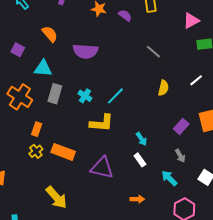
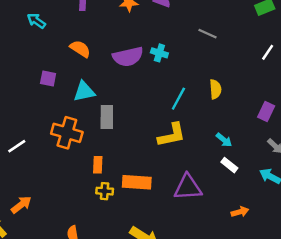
yellow semicircle: (163, 88) -> (215, 89), moved
cyan cross: (85, 96) -> (159, 53), moved
yellow cross: (36, 151) -> (105, 191), turned -32

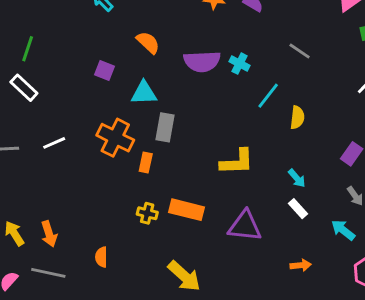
cyan line: (178, 99) -> (268, 96), moved
orange rectangle: (98, 165) -> (146, 163), moved
orange arrow: (21, 205) -> (49, 234), moved, turned 100

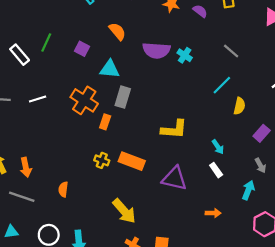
green line: (28, 49) -> (46, 43), moved
cyan line: (268, 96) -> (222, 85), moved
yellow semicircle: (297, 117) -> (239, 106), moved
cyan arrow: (343, 230) -> (248, 190), turned 66

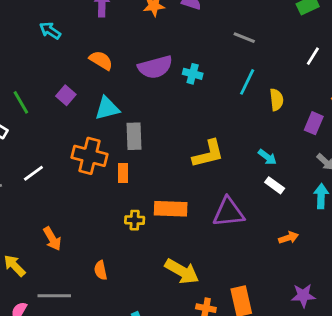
green line: (46, 43) -> (21, 102), turned -36
purple square: (82, 49) -> (66, 95), turned 32
cyan cross: (185, 55) -> (193, 74), moved
orange arrow: (26, 167) -> (52, 239), moved

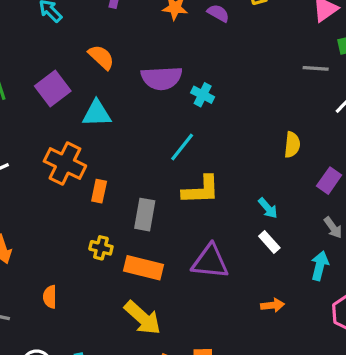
gray line: (244, 38) -> (316, 68), moved, turned -30
cyan line: (247, 82) -> (182, 147), moved
purple square: (66, 95) -> (53, 89), size x1.5
gray rectangle: (134, 136) -> (145, 215), moved
orange rectangle: (171, 209) -> (144, 268), moved

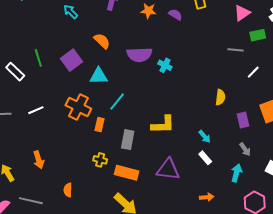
cyan line: (182, 147) -> (117, 101), moved
purple rectangle: (329, 181) -> (243, 120), turned -49

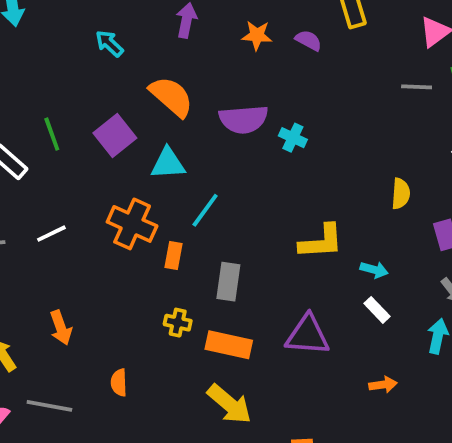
orange semicircle: (102, 41) -> (171, 97), size x1.4
gray line: (236, 50) -> (417, 87), moved
yellow L-shape: (163, 125) -> (321, 242), moved
cyan arrow: (205, 137) -> (374, 270), turned -32

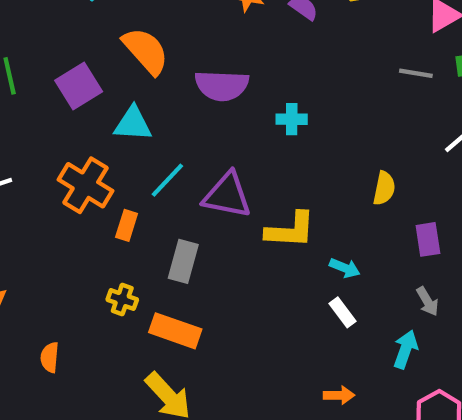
cyan cross: (293, 138) -> (292, 119), moved, turned -32
purple triangle: (308, 335) -> (227, 195), moved

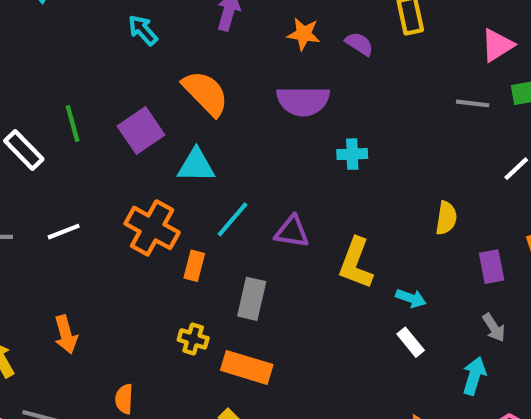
purple semicircle: (222, 85) -> (303, 101), moved
purple triangle: (227, 195) -> (292, 232), size x0.7
yellow L-shape: (290, 230) -> (356, 263), turned 110

